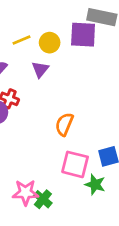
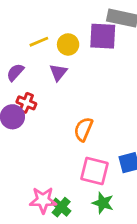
green star: (95, 184) -> (103, 203), moved

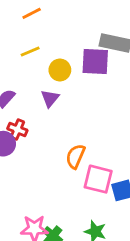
yellow line: (39, 42) -> (30, 52), moved
pink square: (94, 171) -> (98, 179), moved

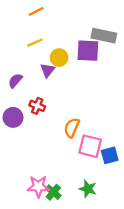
purple triangle: (50, 98) -> (48, 70), moved
red cross: (17, 129) -> (37, 106), moved

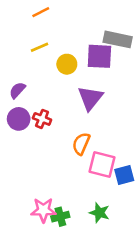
purple triangle: (48, 70) -> (90, 98), moved, size x1.5
purple circle: (13, 117) -> (19, 119), moved
green cross: (53, 192) -> (60, 217), turned 35

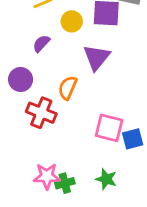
purple semicircle: (17, 90) -> (41, 44), moved
red cross: (42, 119) -> (41, 113), moved, size x1.5
orange semicircle: (81, 144) -> (68, 88), moved

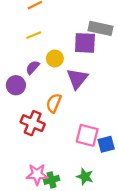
yellow circle: (72, 21) -> (55, 59), moved
purple circle: (21, 79) -> (16, 85), moved

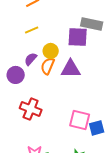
purple triangle: (77, 79) -> (71, 69), turned 50
orange semicircle: (54, 103) -> (48, 66), moved

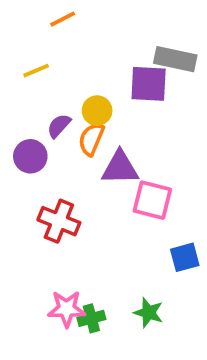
yellow line: (32, 30) -> (36, 71), moved
purple triangle: (71, 69) -> (120, 168), moved
pink square: (80, 120) -> (152, 200), moved

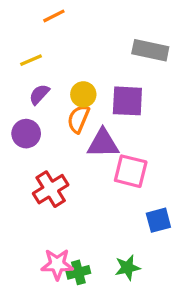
purple square: (149, 84) -> (127, 101), moved
purple semicircle: (59, 126) -> (39, 94), moved
red cross: (59, 221) -> (51, 189), turned 36
green star: (149, 313) -> (127, 268), turned -30

